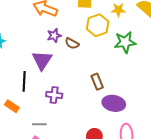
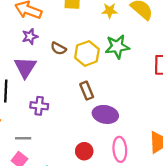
yellow hexagon: (98, 25) -> (87, 53), moved
purple star: (54, 36) -> (30, 36), moved

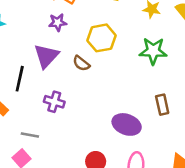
brown semicircle: (58, 48) -> (81, 63), moved
yellow hexagon: (87, 53) -> (101, 38), moved
brown rectangle: (87, 91) -> (162, 105), moved

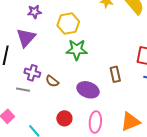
green star: (153, 51) -> (77, 50), moved
brown semicircle: (81, 63) -> (52, 81), moved
gray line: (30, 135) -> (23, 90), moved

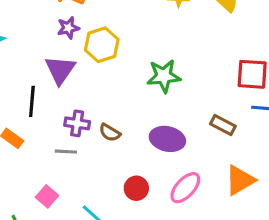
yellow hexagon: (68, 23) -> (102, 45), moved
green star: (77, 50) -> (164, 76), moved
brown rectangle: (115, 74) -> (223, 125), moved, turned -42
pink ellipse: (95, 122) -> (185, 188), turned 45

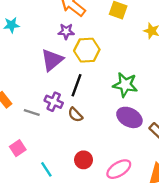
black line: (32, 101) -> (76, 85), moved
purple ellipse: (167, 139) -> (129, 117), moved
gray line: (66, 152) -> (32, 112), moved

